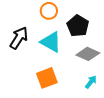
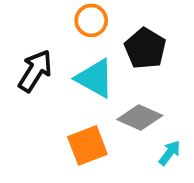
gray diamond: (88, 54) -> (140, 117), moved

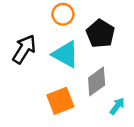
gray diamond: (140, 117) -> (97, 81), turned -60

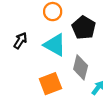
black arrow: (24, 49) -> (20, 41), size x0.7
gray diamond: (97, 81) -> (81, 67), turned -40

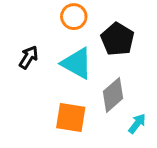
gray diamond: (81, 67) -> (113, 95), turned 35
orange square: (50, 84) -> (71, 118), turned 30

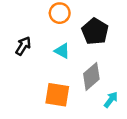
cyan triangle: (77, 63) -> (62, 51), size x0.6

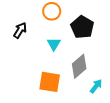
black arrow: (23, 46) -> (20, 30), moved
cyan triangle: (62, 51) -> (54, 44), turned 32

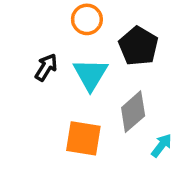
black arrow: (20, 30) -> (46, 67), moved
cyan triangle: (54, 44) -> (90, 74), size x1.5

